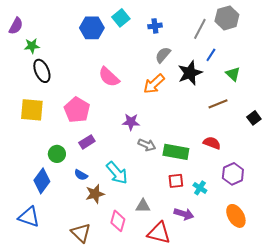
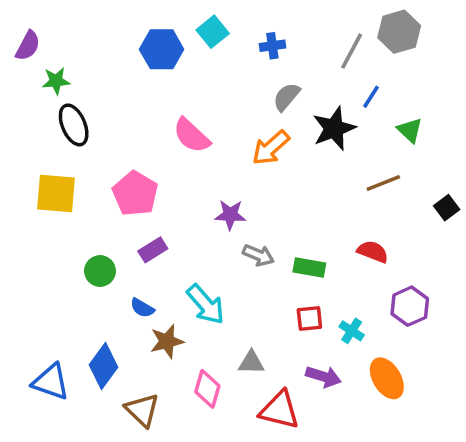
green rectangle: (176, 152) -> (309, 267), size x0.7
blue diamond: (42, 181) -> (104, 366), moved
orange ellipse: (236, 216) -> (387, 378), moved

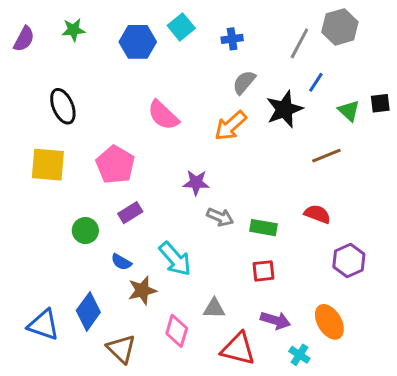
green star: (56, 81) -> (73, 30), moved
black square: (447, 208) -> (380, 103), moved, turned 30
cyan cross: (352, 331) -> (299, 355), moved

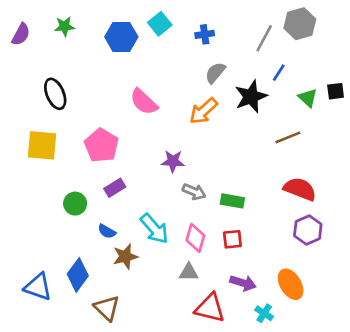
red semicircle: (317, 214) -> (300, 189), moved, size x1.4
pink diamond: (177, 331) -> (195, 238), moved

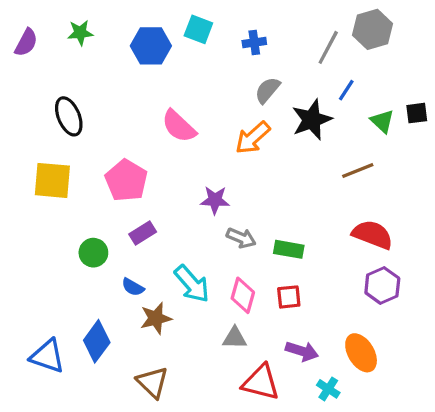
cyan square: (160, 24) -> (198, 29), turned -30
brown triangle: (107, 308) -> (153, 382), moved

